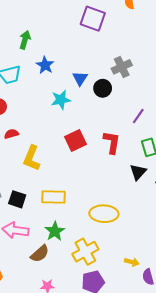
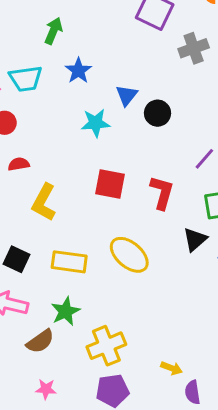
gray cross: (122, 67) -> (194, 48), moved
red square: (76, 141) -> (110, 184), turned 30
yellow ellipse: (104, 214) -> (129, 255), moved, turned 32

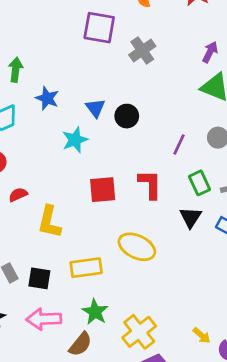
yellow arrow: (172, 368) -> (202, 335), turned 36

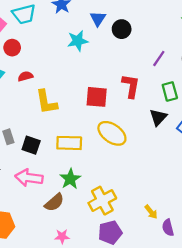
red square: (103, 190) -> (97, 97), moved
yellow L-shape: (49, 222) -> (46, 102), turned -32

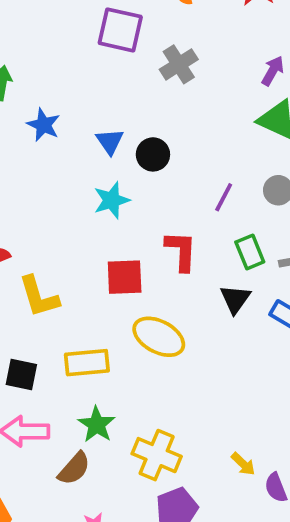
cyan star: (78, 41) -> (112, 200), moved
yellow cross: (102, 201) -> (157, 455), turned -32

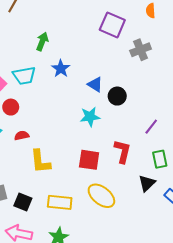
blue triangle: (110, 141) -> (95, 84), turned -35

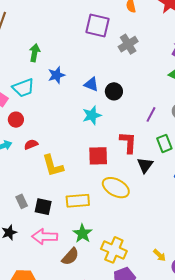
blue star: (61, 69) -> (56, 75), turned 30
black triangle: (147, 183) -> (145, 165), moved

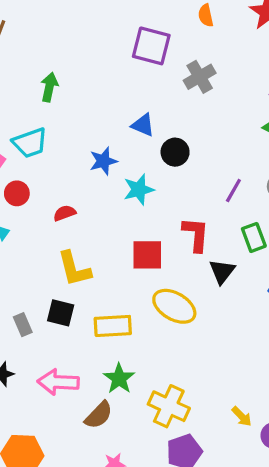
blue star: (56, 75) -> (103, 161), moved
blue triangle: (91, 84) -> (143, 125), moved
red semicircle: (31, 144) -> (65, 213), moved
black square: (43, 207) -> (61, 313), moved

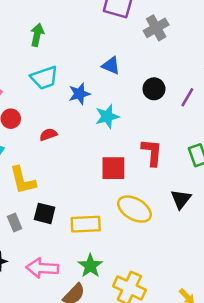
cyan trapezoid: (30, 143) -> (44, 78), moved
black circle: (175, 152) -> (154, 89), moved
purple line: (233, 190) -> (187, 97), moved
yellow L-shape: (74, 269) -> (23, 180), moved
black triangle: (222, 271) -> (181, 199), moved

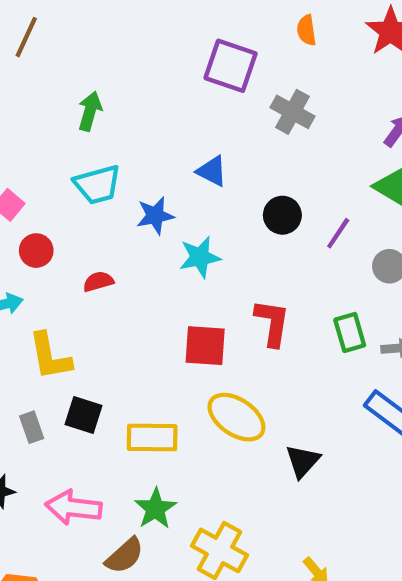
gray cross: (156, 28) -> (292, 112), turned -35
black triangle: (181, 199) -> (303, 461), moved

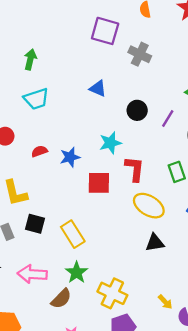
blue star: (155, 216) -> (70, 157), moved
cyan star: (200, 257) -> (110, 143), moved
yellow ellipse: (236, 417) -> (149, 206), moved
yellow rectangle: (152, 437) -> (73, 234), turned 60
black triangle: (303, 461) -> (155, 243), turned 42

